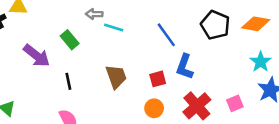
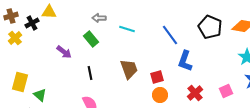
gray arrow: (94, 14) -> (99, 18), moved
purple arrow: (37, 56) -> (64, 52), size x0.7
red square: (158, 79) -> (157, 77), moved
red cross: (197, 106) -> (195, 93), size x0.7

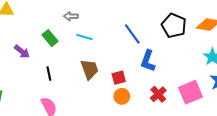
gray arrow: (99, 18) -> (71, 16), moved
cyan line: (127, 29) -> (84, 37), moved
pink square: (226, 91) -> (191, 92), size x1.6

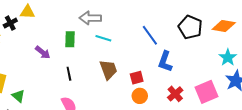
gray arrow: (71, 16) -> (90, 18), size x1.5
green rectangle: (50, 38) -> (70, 39), turned 42

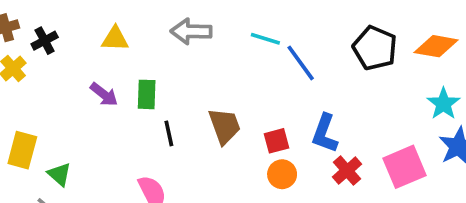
yellow triangle: (28, 12) -> (115, 39), moved
cyan line: (103, 38) -> (265, 39), moved
green rectangle: (70, 39) -> (147, 94), moved
blue L-shape: (165, 62) -> (325, 133), moved
black line: (69, 74) -> (169, 133), moved

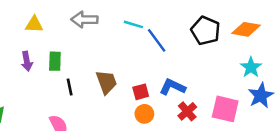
purple arrow: (104, 94) -> (27, 61), turned 42
blue L-shape: (325, 133) -> (173, 87), turned 95
pink square: (405, 167) -> (225, 109), turned 36

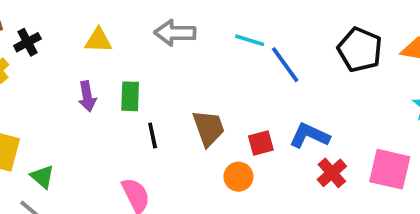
orange circle: (144, 114) -> (238, 177), moved

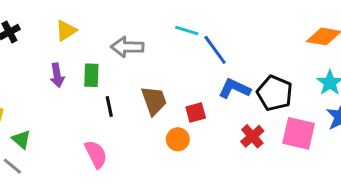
gray arrow: (175, 33) -> (127, 47), moved
yellow triangle: (98, 40) -> (66, 31), turned -35
black pentagon: (360, 50) -> (275, 93), moved
blue L-shape: (309, 136) -> (234, 89), moved

